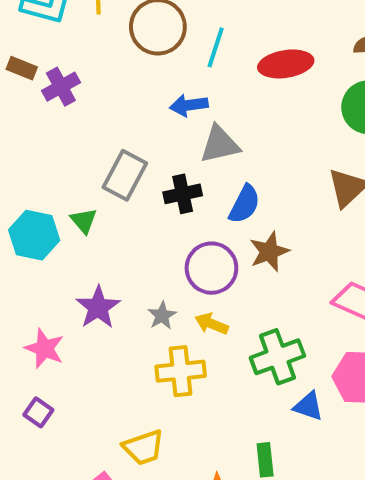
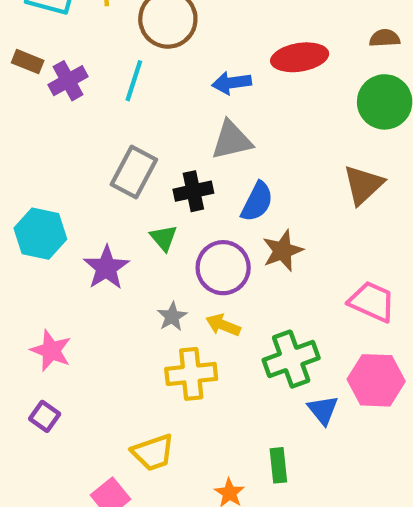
cyan line: (216, 47) -> (134, 81), moved
blue arrow: (189, 105) -> (232, 83), moved
green triangle: (84, 221) -> (164, 238), moved
purple star: (98, 307) -> (106, 268), moved
blue triangle: (308, 406) -> (323, 410), turned 32

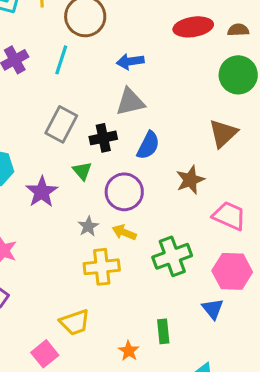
red ellipse: (300, 57) -> (193, 27), moved
brown star: (283, 251) -> (190, 180), moved
blue triangle: (323, 410) -> (213, 309), moved

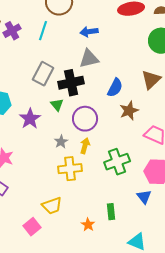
black cross: (103, 138) -> (71, 83), size x1.4
blue semicircle: (148, 145) -> (115, 88), moved
yellow arrow: (124, 232) -> (85, 146), turned 84

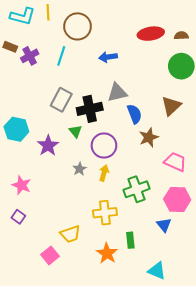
gray triangle: (89, 59) -> (117, 93), moved
blue semicircle: (115, 88) -> (134, 114), turned -48
yellow cross: (70, 169) -> (105, 213), moved
orange star: (88, 225) -> (107, 253), size x1.5

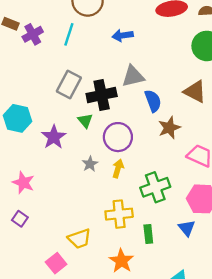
brown triangle: (171, 106) -> (195, 92), turned -50
green rectangle: (130, 240) -> (148, 234), moved

